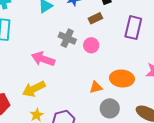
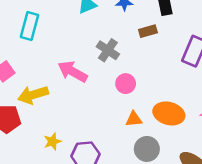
pink circle: (91, 45) -> (126, 84), moved
yellow arrow: (34, 89) -> (33, 95), moved

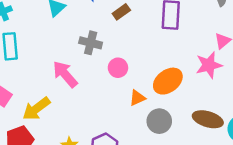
pink arrow: (73, 72) -> (65, 74), turned 40
orange ellipse: (169, 113) -> (168, 81), turned -32

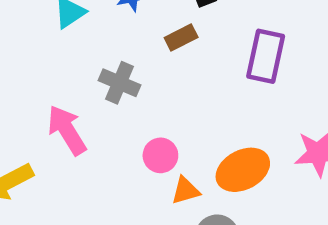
pink circle: (118, 68) -> (160, 155), moved

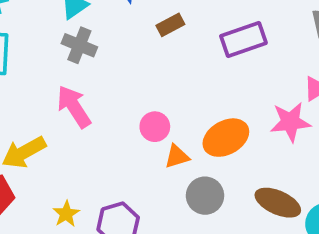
purple rectangle: (266, 56) -> (243, 40), turned 60
gray cross: (119, 83) -> (79, 45), moved

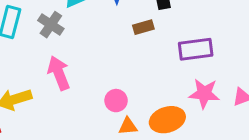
gray cross: (79, 45) -> (51, 25), moved
pink star: (290, 122) -> (204, 94), moved

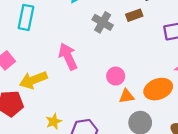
gray cross: (51, 25) -> (103, 22), moved

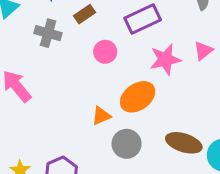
pink circle: (116, 76) -> (105, 52), moved

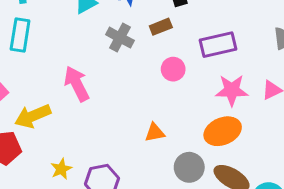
orange ellipse: (138, 97) -> (223, 131), moved
gray circle: (127, 144) -> (189, 167), moved

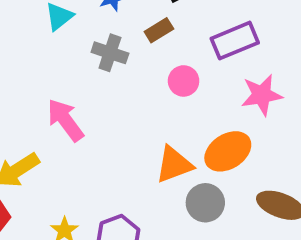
orange ellipse: (223, 131) -> (228, 151), moved
orange triangle: (155, 133) -> (174, 165), size x1.5
gray circle: (189, 167) -> (205, 203), moved

